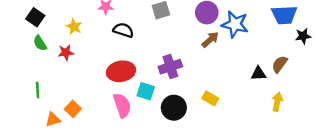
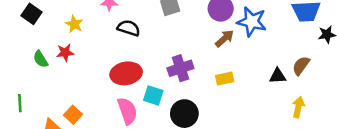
green semicircle: (40, 43) -> (41, 59), moved
green line: (38, 90) -> (20, 103), moved
yellow rectangle: (210, 98) -> (225, 79), moved, turned -42

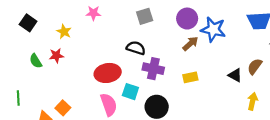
black semicircle: (129, 28) -> (136, 48), moved
purple cross: (180, 68) -> (153, 69), turned 30
black triangle: (278, 76) -> (235, 75), turned 32

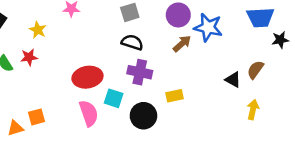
black semicircle: (136, 48) -> (132, 42), moved
yellow rectangle: (190, 77) -> (175, 96), moved
orange square: (63, 108) -> (36, 117), turned 32

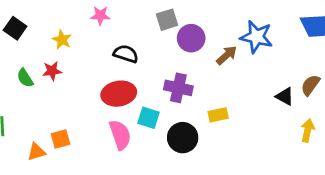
purple circle: (178, 15) -> (191, 38), moved
black semicircle: (132, 42) -> (126, 54), moved

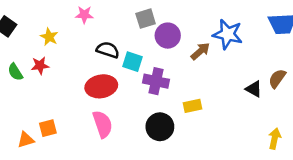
cyan square: (149, 118) -> (133, 62), moved
yellow arrow: (308, 130) -> (275, 138), moved

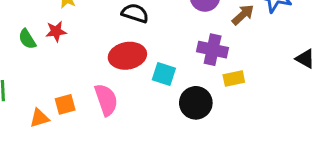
cyan square: (133, 62) -> (164, 74), moved
purple cross: (156, 81) -> (213, 50), moved
pink semicircle: (103, 124) -> (106, 100), moved

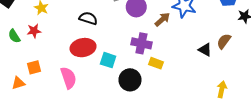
yellow rectangle: (234, 79) -> (156, 63), turned 32
orange square: (65, 104) -> (34, 67), moved
orange triangle: (39, 118) -> (18, 83), moved

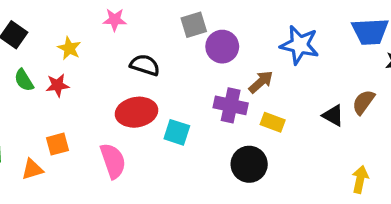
brown arrow: (162, 19) -> (261, 82), moved
green semicircle: (14, 36) -> (24, 80), moved
yellow rectangle: (156, 63) -> (273, 122), moved
black circle: (130, 80) -> (249, 164), moved

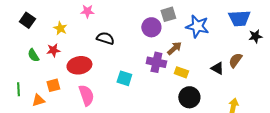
gray square: (194, 25) -> (168, 14), moved
green semicircle: (24, 80) -> (33, 55), moved
red ellipse: (137, 112) -> (79, 65), moved
black circle: (249, 164) -> (189, 97), moved

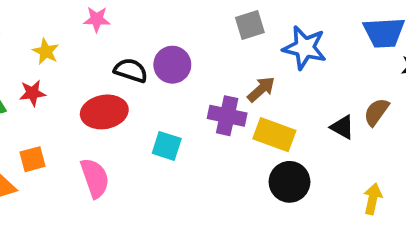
purple circle: (151, 27) -> (172, 65), moved
red ellipse: (79, 65) -> (104, 112), moved
yellow rectangle: (181, 72) -> (274, 135), size x1.5

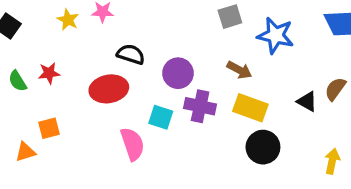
yellow star: (46, 51) -> (68, 20), moved
purple circle: (172, 65) -> (178, 73), moved
brown arrow: (261, 89) -> (239, 70), turned 70
purple cross: (227, 116) -> (200, 106), moved
pink semicircle: (95, 178) -> (132, 144), moved

